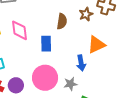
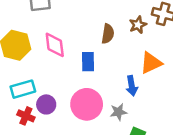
purple circle: (16, 85) -> (46, 104), moved

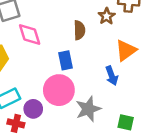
pink diamond: (55, 45) -> (30, 35), moved
pink circle: (87, 104) -> (59, 90), moved
gray star: (118, 112) -> (88, 109), moved, size x1.5

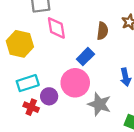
blue rectangle: (66, 60) -> (85, 57), turned 48
gray star: (88, 109) -> (99, 104), turned 30

